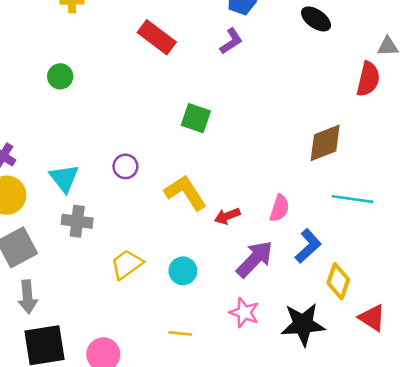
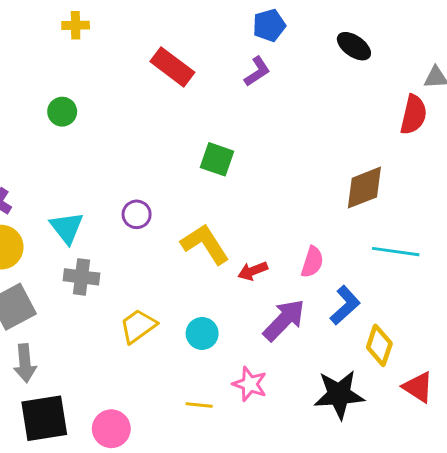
pink star: (244, 313) -> (250, 384), moved

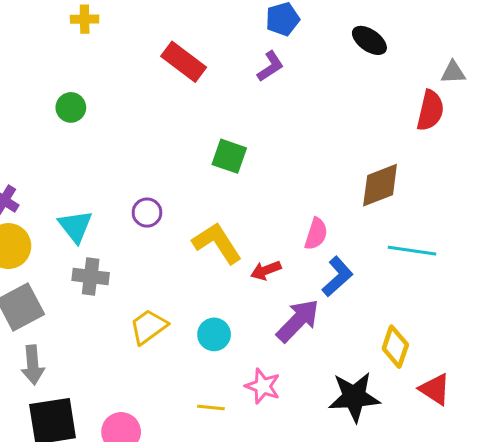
pink semicircle: (312, 262) -> (316, 234), moved
blue L-shape: (345, 305) -> (337, 277), moved

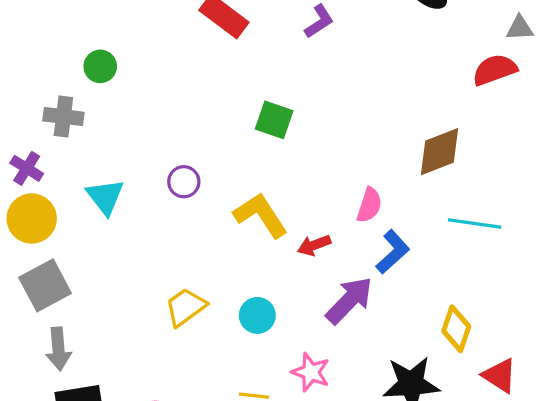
red semicircle: (430, 110) -> (495, 70), turned -123
gray cross: (91, 277) -> (63, 117), moved

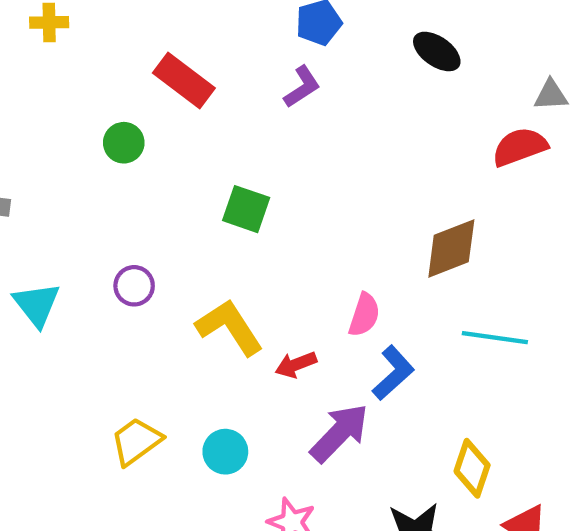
green circle: (100, 66) -> (124, 143), moved

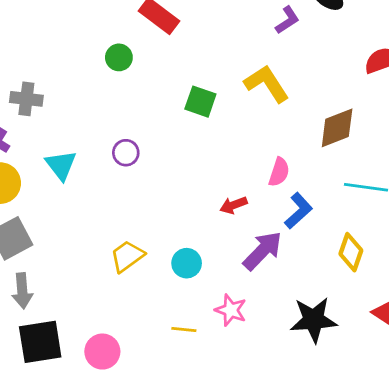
purple L-shape: (302, 87) -> (287, 20), moved
yellow L-shape: (229, 327) -> (267, 84), moved
yellow diamond: (472, 468) -> (351, 252), moved

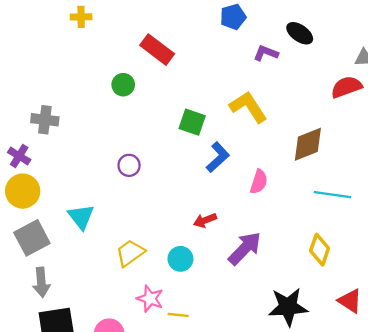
purple L-shape: (287, 20) -> (266, 53), turned -125
cyan triangle: (61, 165) -> (81, 217), moved
red arrow: (234, 205) -> (205, 220), moved
blue L-shape: (298, 211) -> (218, 157), moved
pink star: (231, 310) -> (150, 299), moved

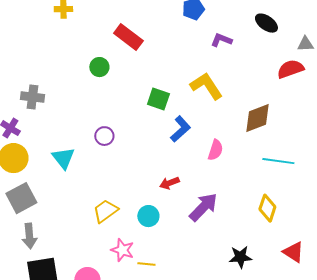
black ellipse: (300, 33) -> (266, 23), moved
cyan triangle: (81, 217) -> (63, 158), moved
black star: (288, 307) -> (240, 257), size x0.7

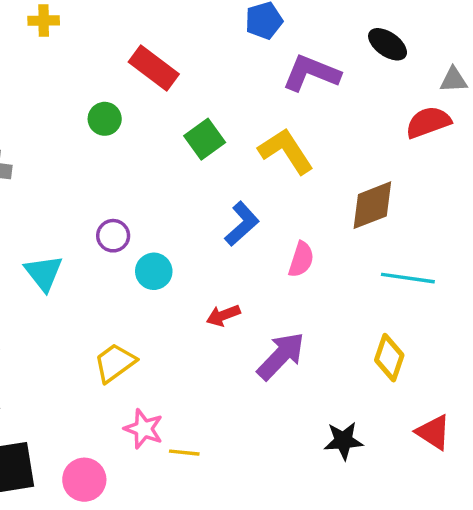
purple L-shape: (221, 40) -> (311, 73), size x1.6
green square: (158, 99) -> (205, 139), moved, turned 35
cyan circle: (148, 216) -> (154, 271), moved

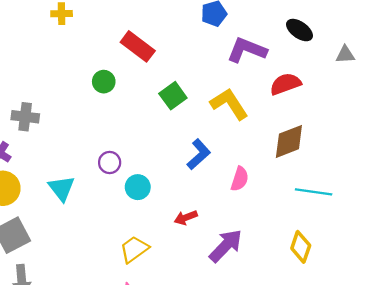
red semicircle: (428, 122) -> (285, 84), moved
yellow trapezoid: (115, 363) -> (134, 249), moved

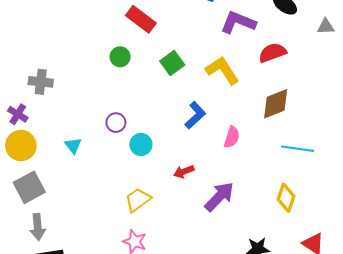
green circle: (104, 82) -> (120, 57), moved
cyan triangle: (62, 188) -> (73, 146), size x0.7

